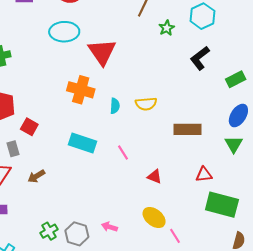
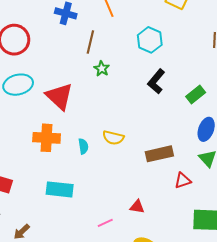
green star: (167, 28) -> (102, 69), moved
yellow semicircle: (146, 104) -> (113, 138), turned 30
pink line: (123, 152) -> (105, 223), moved, turned -70
red triangle: (204, 174) -> (183, 181), moved

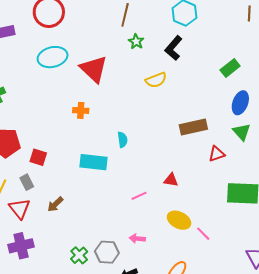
black L-shape: (156, 81) -> (174, 48), moved
orange cross: (47, 138) -> (81, 110), size x0.6
yellow semicircle: (113, 138) -> (156, 80), moved, turned -35
cyan semicircle: (83, 146) -> (122, 140), moved

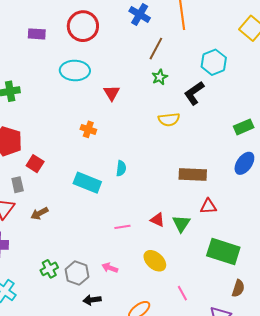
red triangle: (94, 69) -> (112, 93), size x0.6
green triangle: (242, 132) -> (181, 224), moved
pink line: (203, 234) -> (182, 293), moved

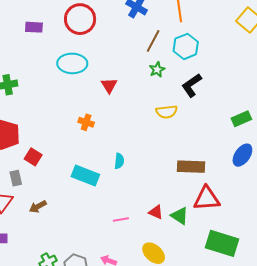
cyan hexagon: (214, 62) -> (186, 46), moved
red triangle: (208, 206) -> (207, 199), size x1.6
green triangle: (181, 224) -> (180, 216), turned -30

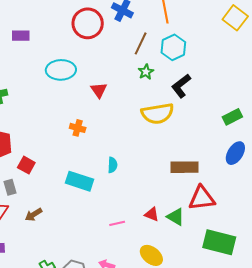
red circle: (80, 19) -> (88, 23), moved
yellow semicircle: (167, 112) -> (158, 114), size x1.5

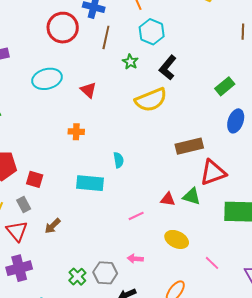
brown line: (141, 43) -> (106, 37), moved

